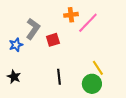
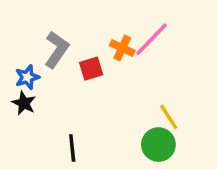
orange cross: (71, 15) -> (122, 48), moved, turned 32
black star: (14, 77) -> (24, 103), moved
black line: (59, 77) -> (72, 148), moved

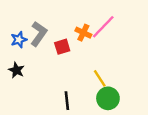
blue star: (27, 77) -> (19, 40), moved
yellow line: (169, 117) -> (100, 78), moved
black line: (72, 148) -> (67, 101), moved

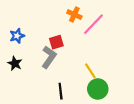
orange cross: (83, 33) -> (74, 15), moved
gray L-shape: (39, 34) -> (49, 57), moved

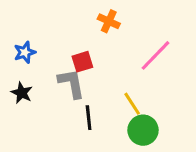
pink line: (94, 24) -> (155, 55), moved
gray L-shape: (49, 57) -> (71, 83), turned -45
black line: (61, 91) -> (89, 118), moved

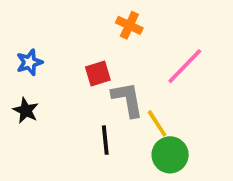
gray L-shape: (71, 83) -> (127, 99), moved

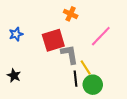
red square: (98, 73) -> (53, 40), size x1.6
black star: (26, 110) -> (14, 76), moved
black line: (105, 140) -> (76, 79), moved

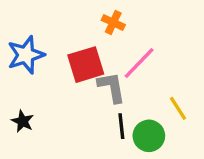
blue star: (16, 34) -> (26, 55), size x1.6
pink line: (101, 36) -> (139, 63), moved
yellow line: (86, 67) -> (178, 108), moved

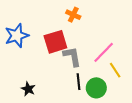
pink line: (139, 63) -> (104, 52), moved
black star: (23, 121) -> (28, 89), moved

